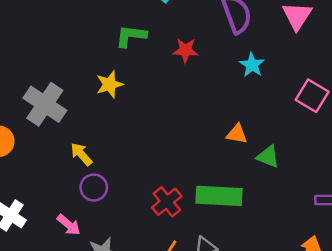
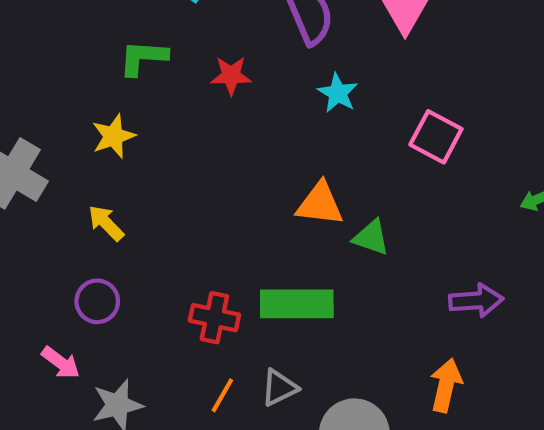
orange triangle: (237, 134) -> (320, 204), size x1.4
yellow arrow: (81, 154) -> (106, 223), moved
red cross: (167, 202) -> (214, 318), turned -36

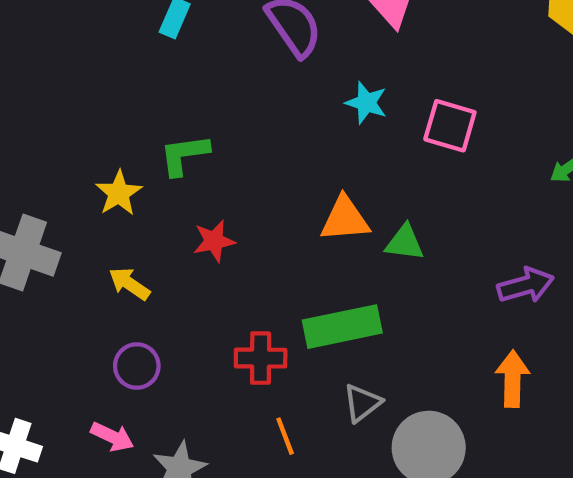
green L-shape: (143, 58) -> (184, 155), moved
red star: (231, 76) -> (214, 241), moved
cyan star: (338, 93) -> (366, 103), moved
gray triangle: (279, 388) -> (362, 403), moved
orange line: (222, 395) -> (285, 436), turned -39

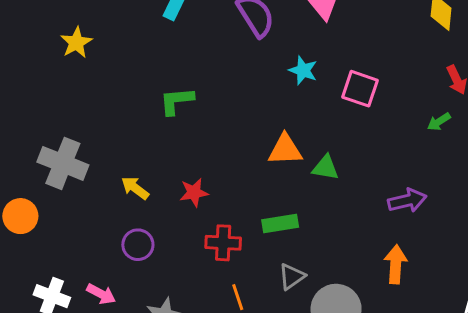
yellow star: (119, 193) -> (76, 43), moved
red star: (214, 241) -> (194, 193), moved
green rectangle: (342, 327) -> (280, 224), size x0.7
pink arrow: (112, 437) -> (101, 294), moved

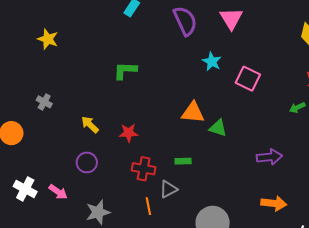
yellow star: (76, 43) -> (48, 39), moved, turned -30
gray cross: (63, 163) -> (44, 102), size x0.5
green rectangle: (280, 224) -> (183, 161), size x0.7
orange arrow: (396, 264) -> (274, 203), moved, turned 85
gray triangle: (292, 277) -> (168, 189), moved

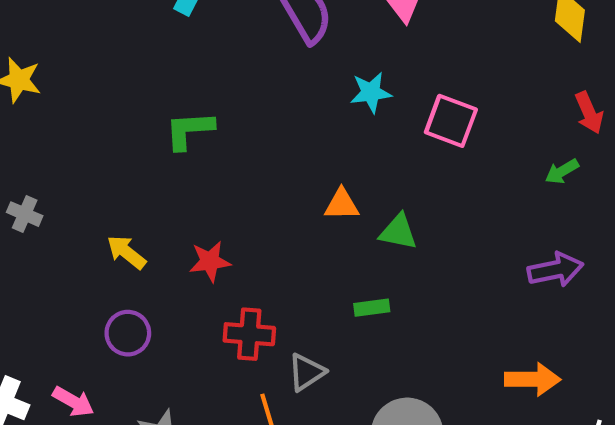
cyan star: (212, 62) -> (371, 92), turned -30
orange triangle: (193, 113) -> (342, 204), size x0.7
purple arrow: (269, 157) -> (555, 270), moved
green rectangle: (183, 161) -> (372, 308), moved

